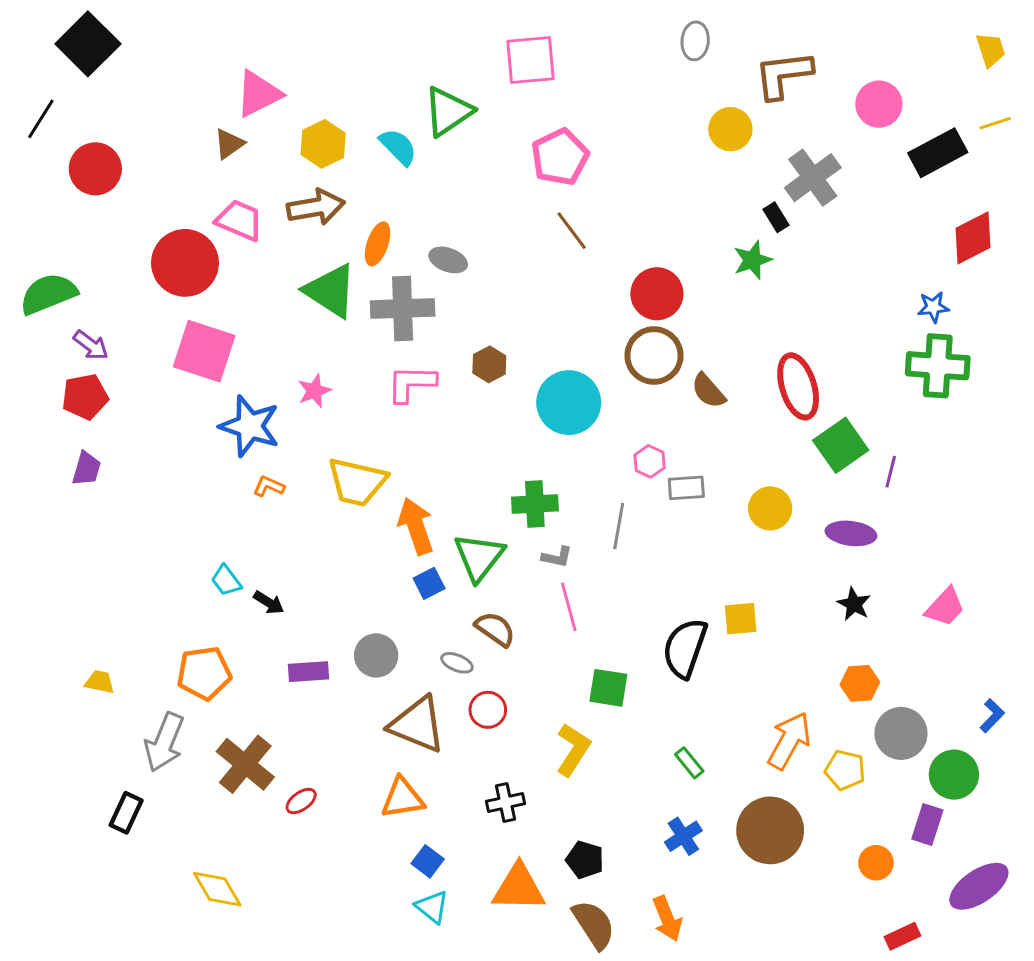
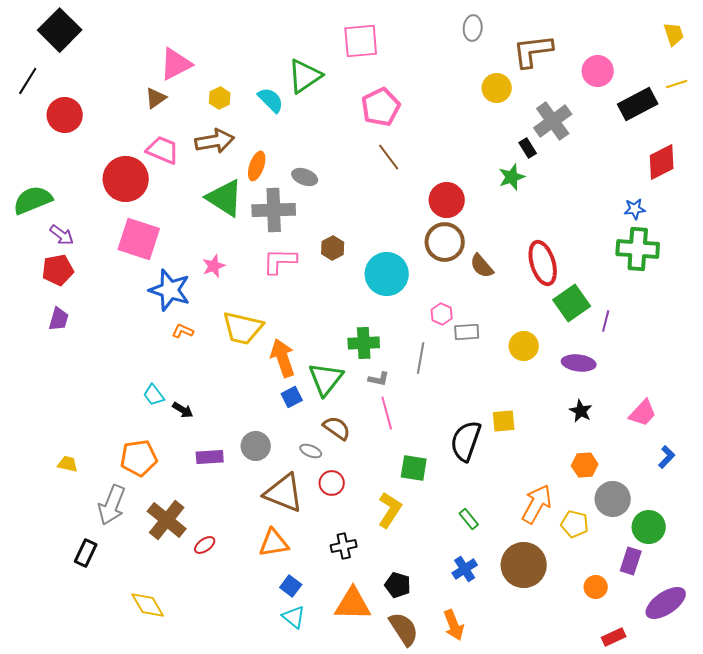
yellow hexagon: (323, 144) -> (220, 98), size x0.7
blue L-shape: (992, 716) -> (667, 457), moved

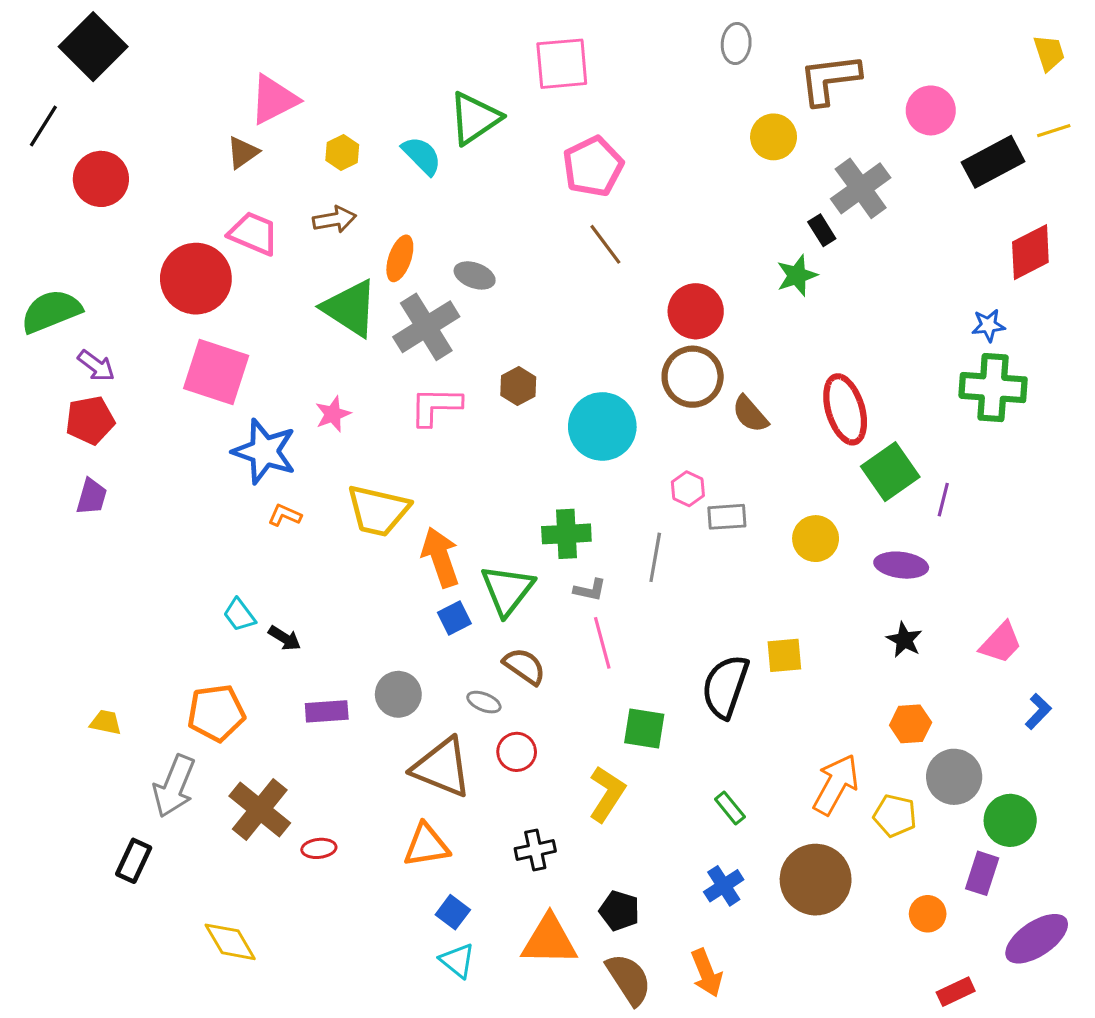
brown arrow: (215, 141) -> (334, 219), size x0.7
gray cross: (274, 210) -> (426, 327), turned -30
red ellipse: (205, 545) -> (319, 848), turned 30

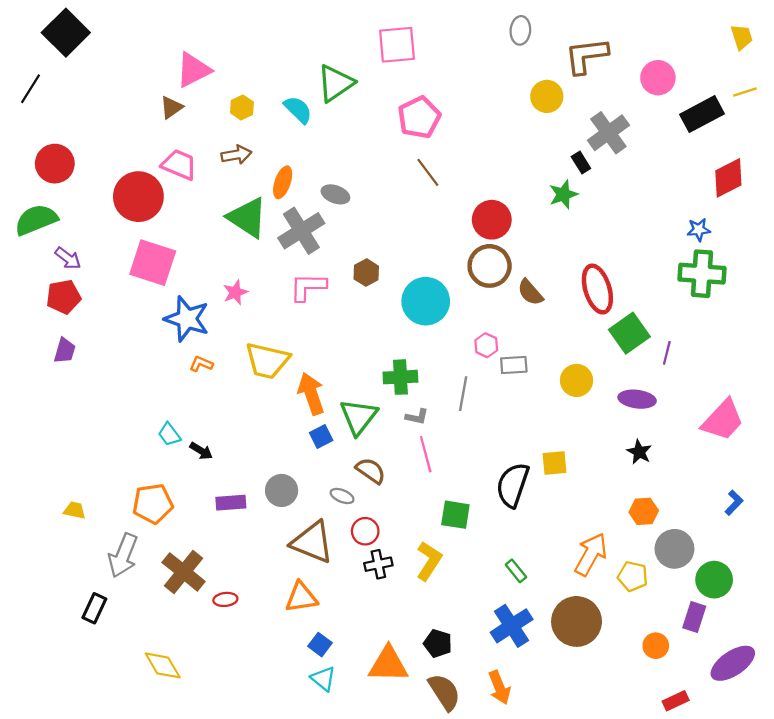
red circle: (101, 179) -> (55, 164), moved
pink trapezoid: (1001, 643) -> (723, 420), moved, size x1.4
black cross: (535, 850) -> (378, 564), moved
blue cross: (724, 886) -> (512, 626), size x1.5

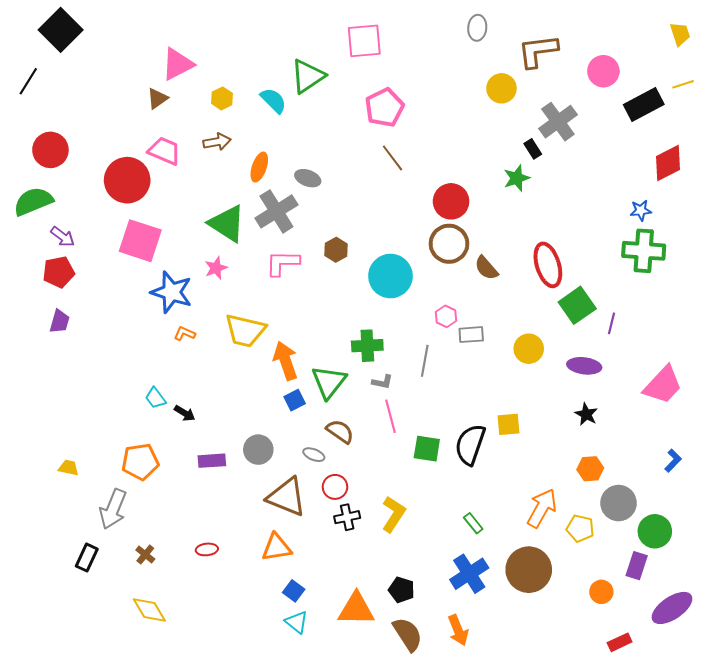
green triangle: (247, 218) -> (227, 224), moved
green square: (455, 515) -> (427, 449), moved
brown cross: (184, 572) -> (145, 555), moved, size x0.5

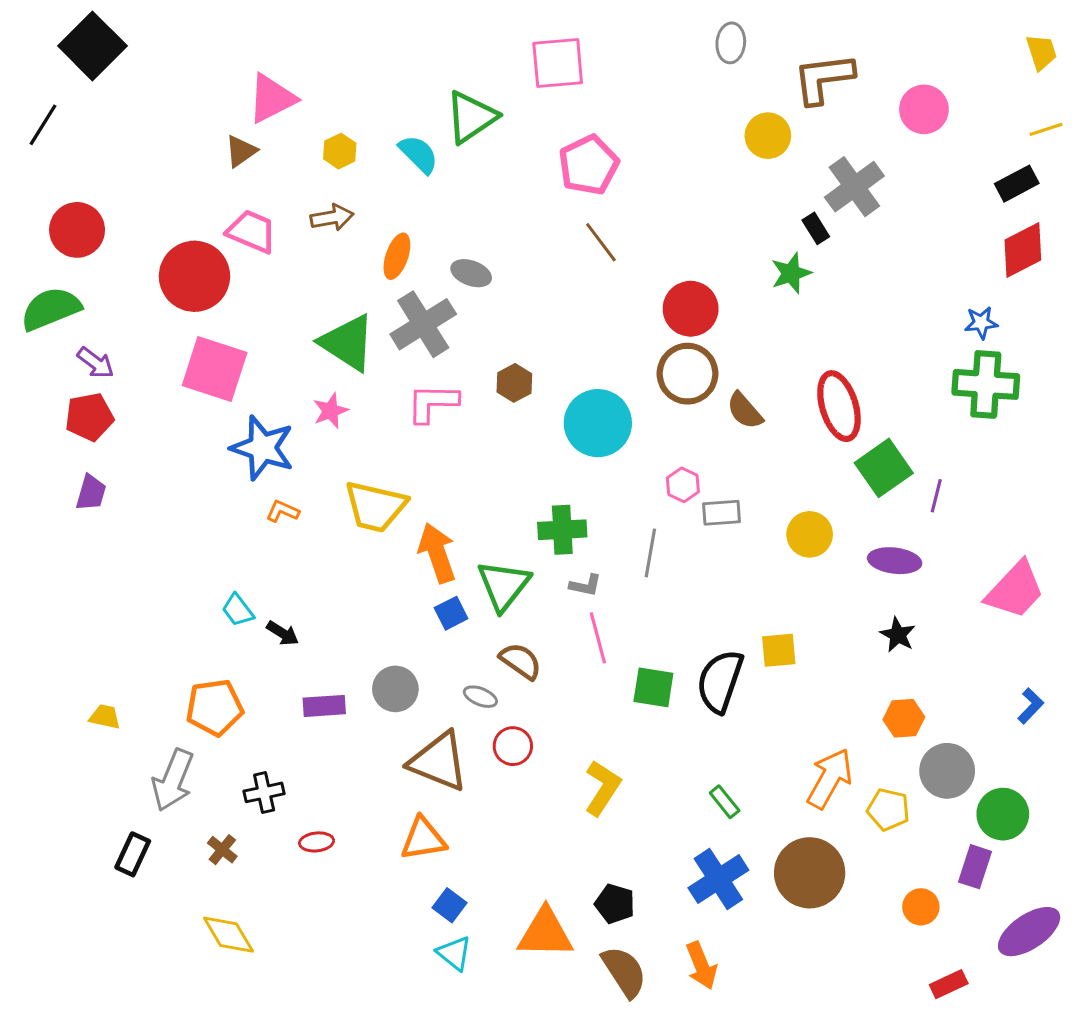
black rectangle: (644, 104) -> (1017, 184), moved, size x0.7
black cross: (347, 517) -> (264, 792), moved

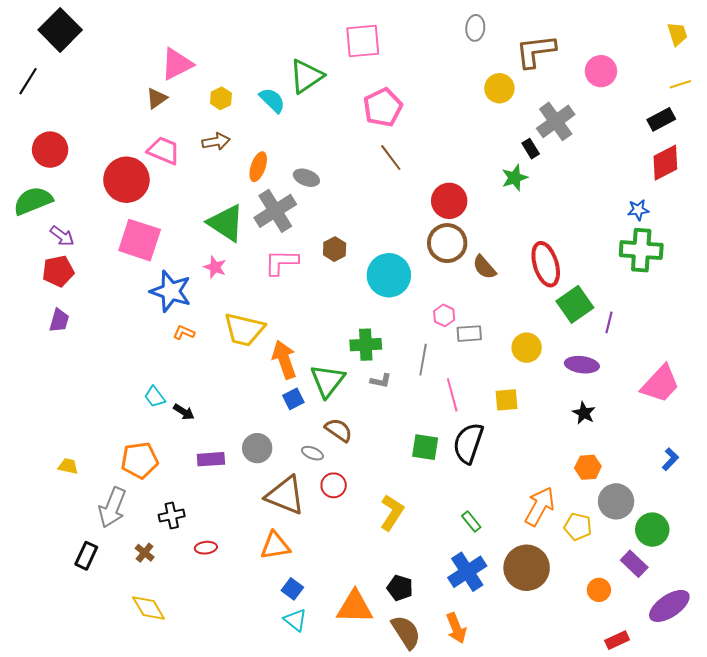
pink star: (330, 411) -> (215, 267), turned -30
pink line: (598, 638) -> (452, 395), moved
yellow square: (779, 650) -> (506, 400), moved
purple rectangle: (975, 867) -> (634, 564), turned -64

